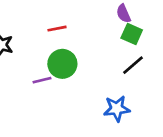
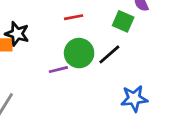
green square: (132, 34) -> (123, 21), moved
black line: (133, 65) -> (109, 54), moved

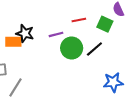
red line: (74, 17) -> (79, 20), moved
purple line: (58, 70) -> (56, 34), moved

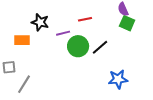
green square: (105, 24) -> (127, 23), moved
black star: (25, 33) -> (40, 22), moved

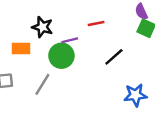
green circle: (78, 46) -> (61, 56), moved
gray line: (24, 84) -> (42, 84), moved

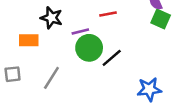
green circle: (61, 56) -> (89, 48), moved
black line: (114, 57) -> (112, 58), moved

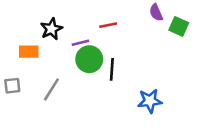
black star: (51, 18) -> (51, 29), turned 30
green square: (161, 19) -> (179, 26), moved
black line: (112, 58) -> (112, 69), turned -45

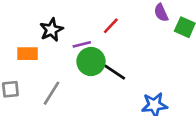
red line: (108, 25) -> (111, 26), turned -36
black line: (112, 69) -> (115, 72), turned -60

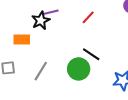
purple line: (82, 44) -> (51, 12), moved
green circle: (91, 62) -> (79, 69), moved

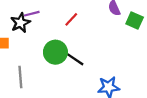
green circle: (79, 69) -> (55, 52), moved
gray line: (41, 71) -> (20, 77), turned -36

